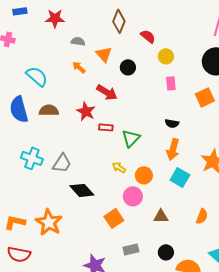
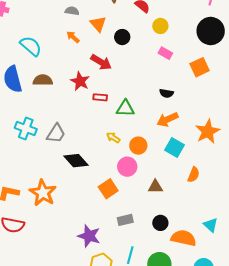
pink rectangle: (171, 83) -> (165, 53), turned -56
green triangle: (131, 138) -> (125, 108), turned 48
orange arrow: (173, 149) -> (167, 119), turned 50
orange semicircle: (202, 216) -> (194, 175), moved

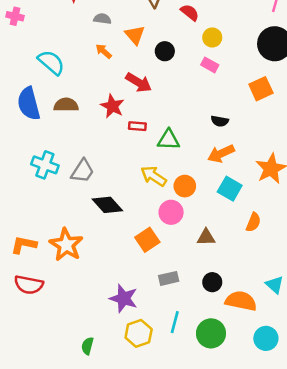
pink rectangle: (165, 53) -> (210, 65), moved
yellow arrow: (113, 138) -> (154, 176), size x1.5

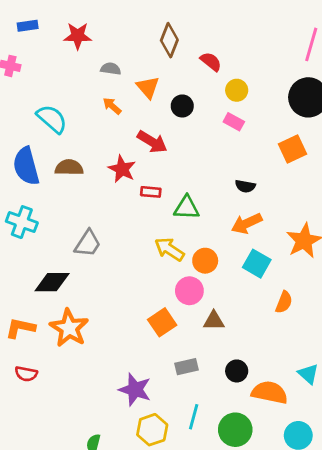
cyan cross: (45, 165) -> (22, 222), moved
black diamond: (107, 205) -> (52, 282), moved, turned -48
brown triangle: (206, 237) -> (214, 321), moved
red semicircle: (29, 285) -> (26, 374), size x0.7

